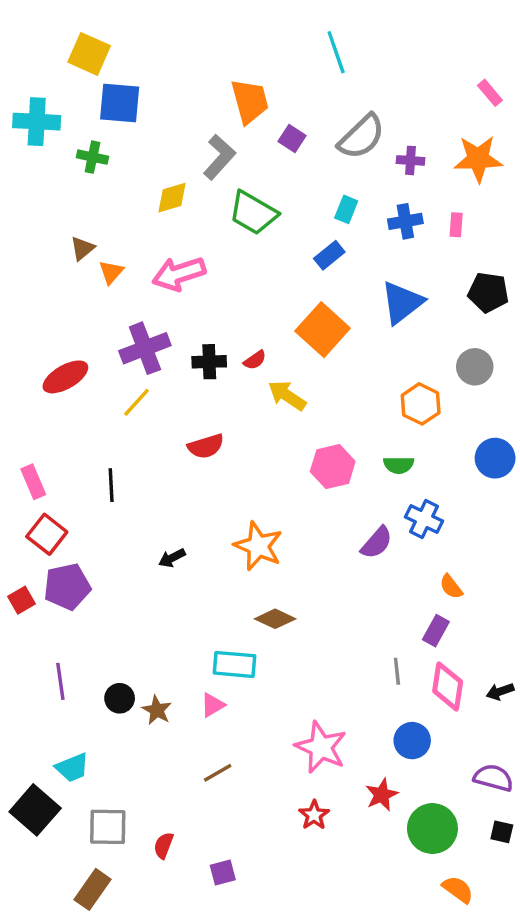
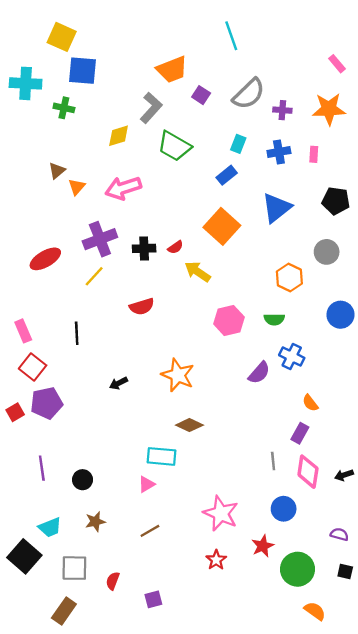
orange trapezoid: (250, 101) -> (172, 69), turned 84
brown star: (157, 710) -> (95, 522), moved, turned 30
purple semicircle: (493, 778) -> (339, 534), size x0.7

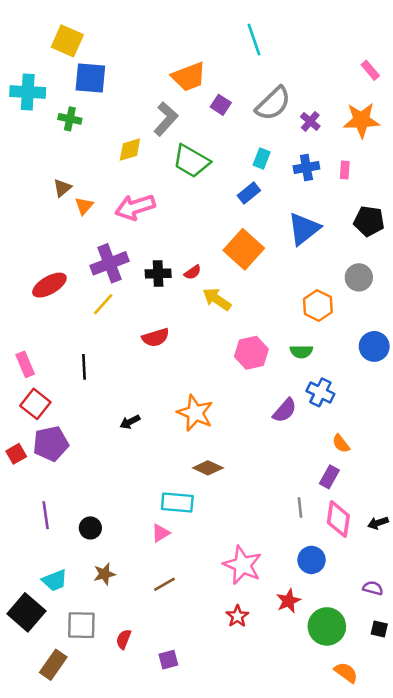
purple cross: (282, 110) -> (310, 121), turned 36
brown rectangle: (64, 611) -> (53, 665), moved

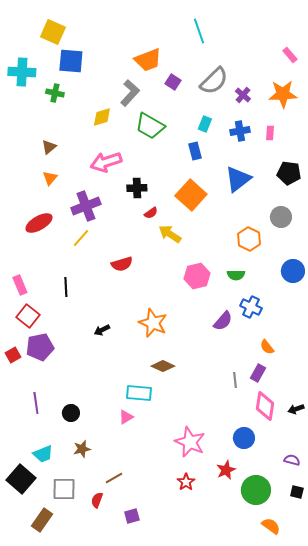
blue rectangle: (249, 193) -> (195, 151), turned -66
orange triangle: (84, 206) -> (50, 178), moved
black cross: (158, 274) -> (137, 188), moved
gray line: (300, 508) -> (235, 380), moved
brown line: (164, 584) -> (114, 478), moved

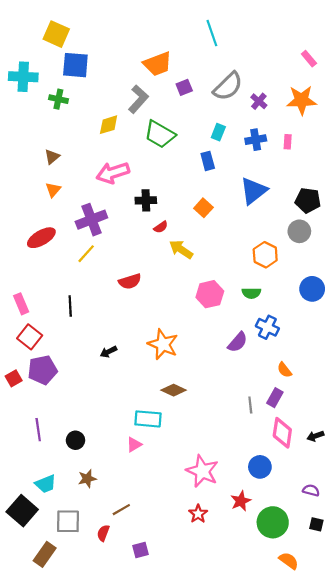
purple square: (173, 82) -> (184, 87), turned 35
black pentagon: (289, 173) -> (308, 200), moved
orange square: (191, 195) -> (203, 208), size x0.6

